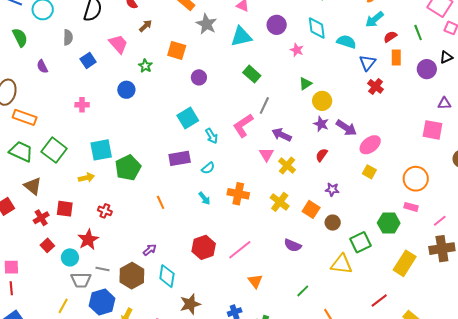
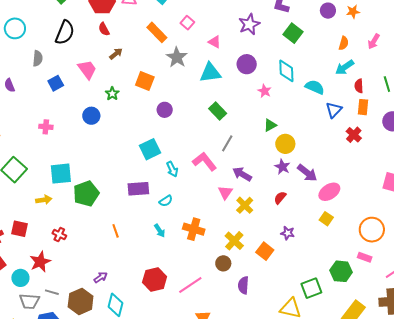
red semicircle: (390, 37) -> (359, 86), turned -64
red cross: (376, 86) -> (354, 135), moved
pink L-shape: (243, 125) -> (205, 162), turned 80
brown circle: (333, 223) -> (223, 263), moved
purple semicircle: (293, 245) -> (243, 285), turned 66

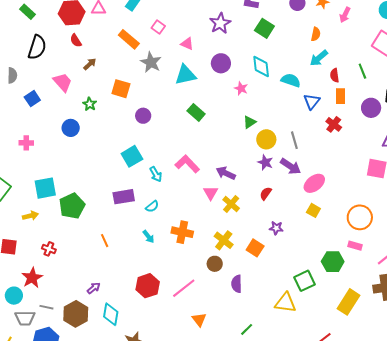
pink arrow: (374, 41) -> (345, 15), moved
gray line: (227, 143) -> (294, 140), moved, turned -42

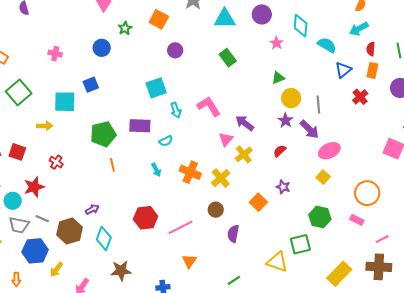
blue square: (32, 99) -> (91, 85), moved
green pentagon: (72, 206) -> (103, 134), moved
yellow cross: (224, 240) -> (221, 178), moved
green hexagon: (333, 262) -> (320, 217), moved

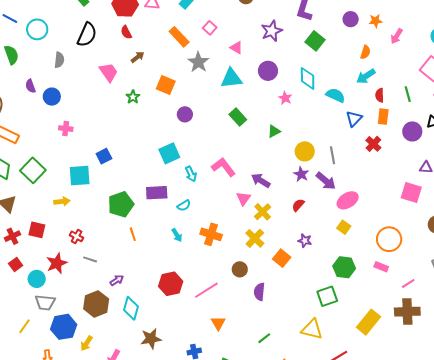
blue circle: (102, 48) -> (52, 97), moved
green triangle: (278, 78) -> (274, 131), moved
yellow cross: (221, 178) -> (255, 238), moved
gray line: (42, 219) -> (90, 259), moved
yellow triangle: (277, 262) -> (312, 329), moved

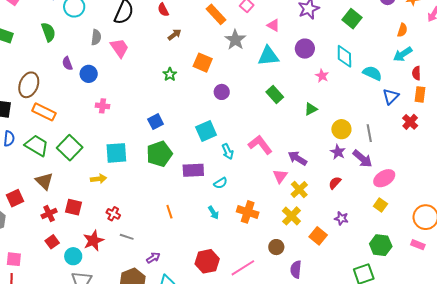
pink trapezoid: (109, 72) -> (119, 48), moved
blue square: (104, 156) -> (156, 122), moved
green pentagon: (121, 204) -> (159, 154), moved

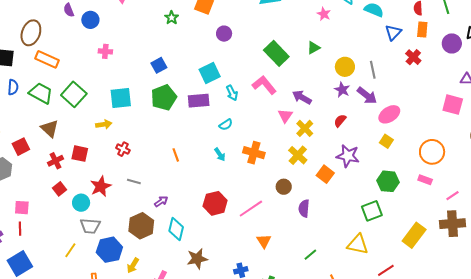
green rectangle: (275, 95) -> (276, 53), moved, size x1.4
purple rectangle: (193, 170) -> (199, 101), moved
red cross: (113, 214) -> (123, 149), moved
purple star: (341, 218) -> (348, 156), size x1.6

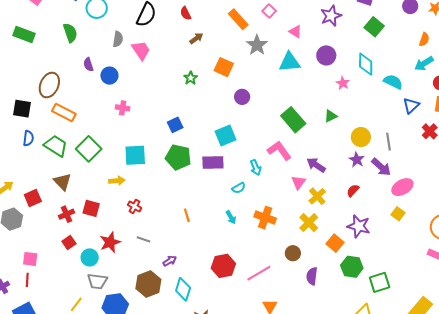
cyan arrow: (232, 93) -> (256, 167), moved
green pentagon: (164, 97) -> (178, 157), turned 30
green hexagon: (388, 181) -> (352, 267), moved

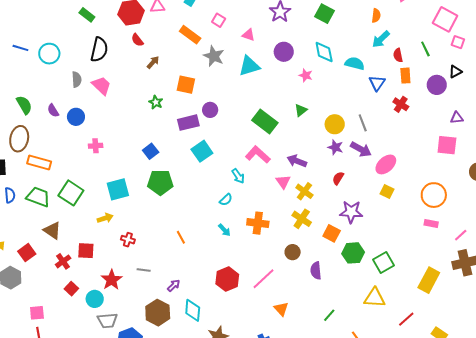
green semicircle: (70, 33) -> (24, 105), moved
purple rectangle: (213, 162) -> (188, 123), moved

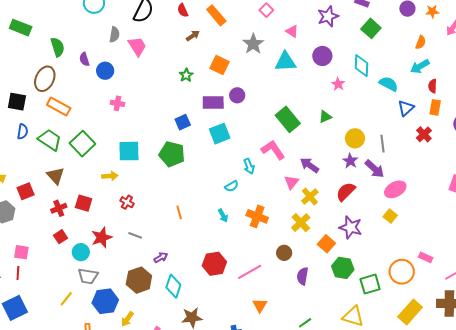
orange rectangle: (190, 35) -> (216, 15), moved
blue square: (151, 151) -> (183, 122), moved
red semicircle: (338, 178) -> (346, 192), size x1.5
orange circle: (434, 195) -> (402, 272), moved

